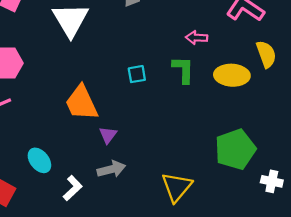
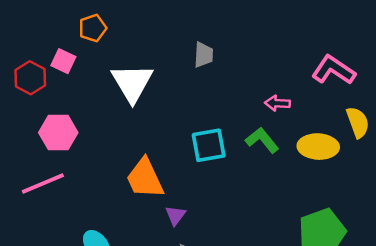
green L-shape: (183, 70) -> (262, 140), turned -40
cyan square: (137, 74) -> (209, 145), size x1.6

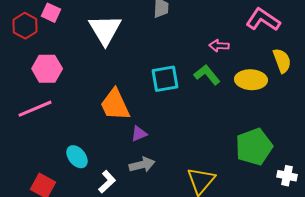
purple triangle: (175, 215) -> (139, 134), turned 30

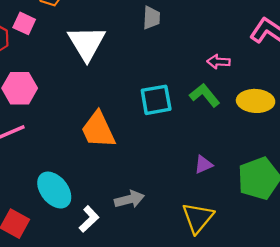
purple triangle: (139, 134) -> (204, 165), moved
cyan ellipse: (77, 157) -> (54, 190), size x1.4

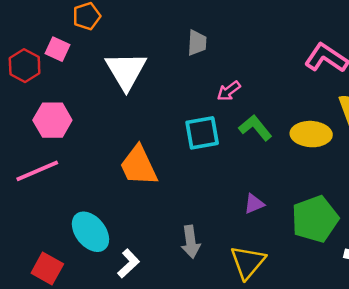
pink arrow: (219, 62) -> (229, 91), moved, turned -40
gray arrow: (129, 199) -> (191, 242), moved, turned 96

